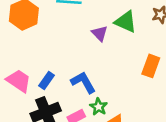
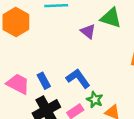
blue rectangle: (46, 80) -> (44, 81), turned -56

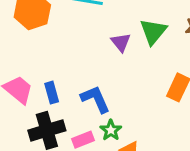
green triangle: (111, 18) -> (153, 32), turned 40

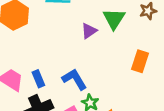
purple triangle: (121, 42) -> (89, 31), turned 42

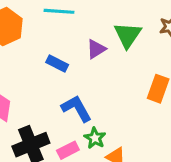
blue rectangle: (38, 79) -> (57, 63), moved, turned -42

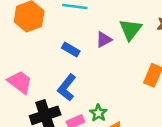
blue L-shape: (76, 108) -> (67, 88), moved, turned -116

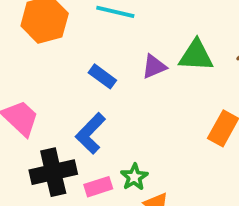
green triangle: (130, 30) -> (196, 56), turned 50

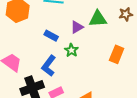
green star: (134, 177) -> (71, 50), moved

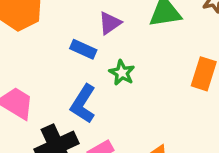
purple triangle: (77, 27) -> (110, 23), moved

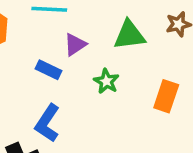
green star: (122, 73) -> (106, 81), moved

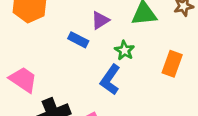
blue L-shape: (47, 123) -> (110, 80), moved

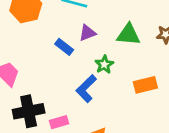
orange rectangle: (172, 64) -> (145, 85), turned 45

